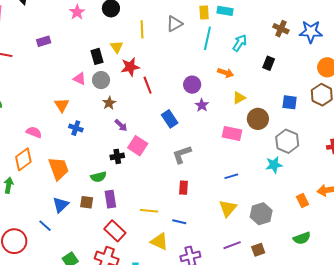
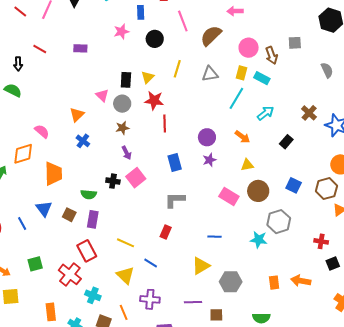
blue triangle: (61, 205) -> (44, 209), turned -42

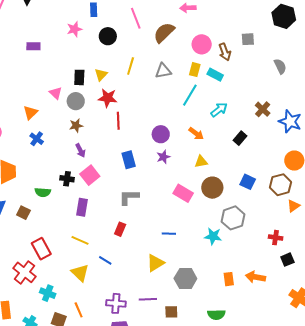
purple rectangle: (93, 219) -> (82, 207), moved
purple cross: (150, 299) -> (116, 303), moved

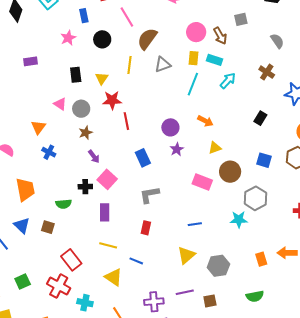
brown semicircle: (164, 33) -> (147, 39), moved
black rectangle: (79, 77) -> (76, 75), moved
brown cross: (263, 109) -> (267, 72), moved
cyan arrow: (219, 110) -> (228, 81), moved
black rectangle: (240, 138) -> (260, 118), moved

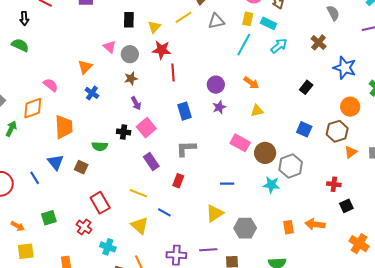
yellow line: (130, 65) -> (184, 17), turned 42
brown circle: (230, 172) -> (265, 153), moved
purple rectangle: (105, 212) -> (151, 161), moved, turned -42
red cross: (59, 286) -> (84, 227), size x0.7

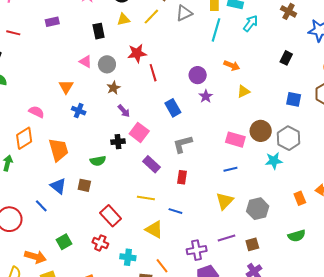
yellow triangle: (154, 27) -> (123, 19), moved, turned 48
pink rectangle: (240, 143) -> (235, 140), moved
orange arrow: (18, 226) -> (35, 257), size x1.5

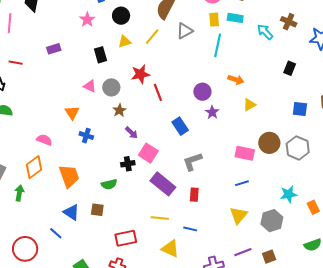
cyan arrow: (251, 23) -> (265, 32), moved, turned -78
cyan star: (274, 161) -> (289, 194), moved
purple rectangle: (151, 164) -> (163, 184), size x1.4
red rectangle: (111, 216) -> (126, 238), turned -55

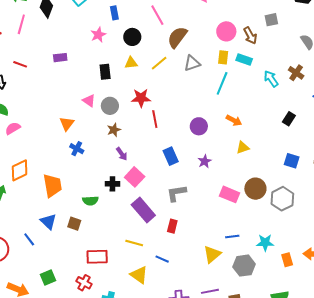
purple star: (212, 112) -> (205, 161), moved
pink semicircle: (44, 140) -> (13, 128), moved, turned -63
blue line: (242, 183) -> (232, 236), moved

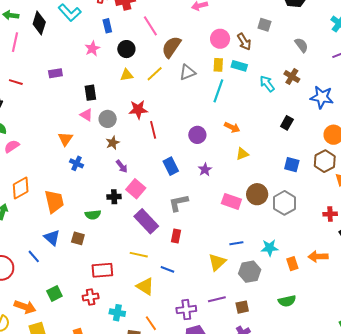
gray square: (271, 20) -> (264, 25), turned 32
black rectangle: (105, 72) -> (90, 93), moved
red cross: (84, 283) -> (91, 297), turned -35

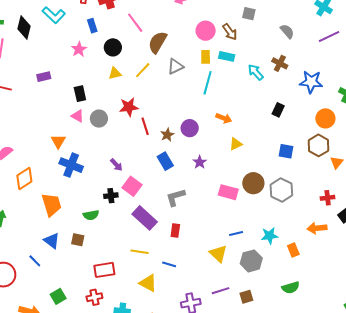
brown star: (113, 143) -> (167, 135), moved
blue cross: (77, 163) -> (71, 165), size x1.6
orange diamond: (21, 188) -> (24, 178), moved
orange arrow: (318, 257) -> (317, 228), moved
yellow triangle: (217, 262) -> (218, 254), turned -30

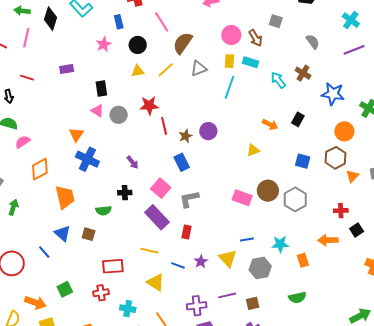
orange arrow: (224, 118) -> (270, 124), moved
purple star: (200, 162) -> (201, 262), moved
pink square: (132, 186) -> (161, 188), moved

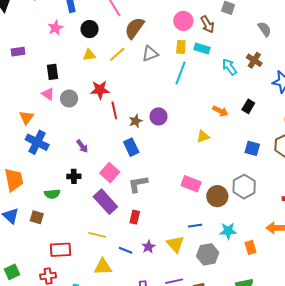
brown circle: (268, 191) -> (217, 196), moved
yellow triangle: (156, 282) -> (103, 267), turned -36

